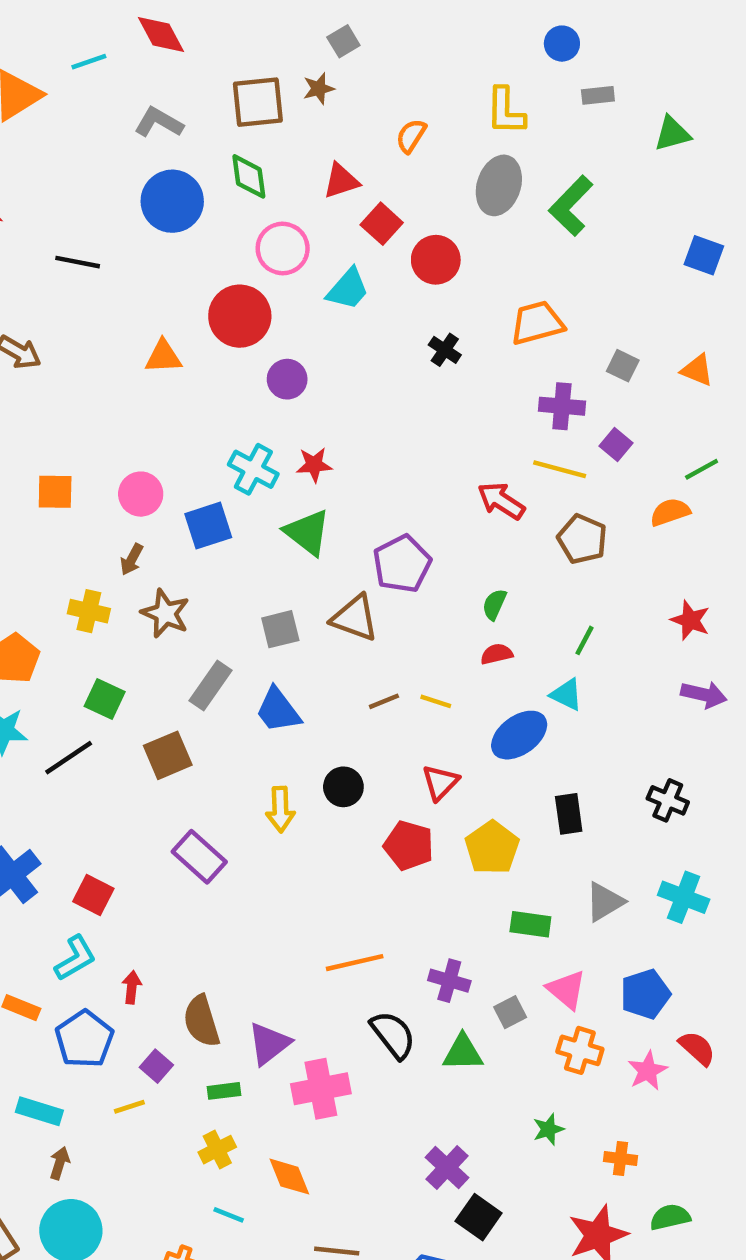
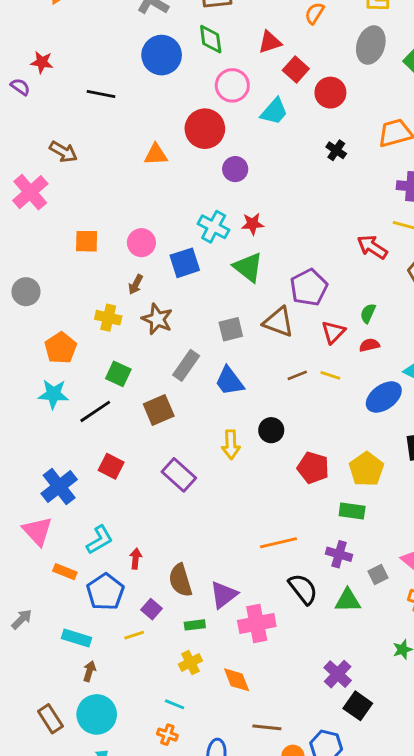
red triangle: (440, 782) -> (333, 332), moved
red square: (93, 895) -> (111, 466), moved
green rectangle: (530, 924) -> (352, 511), moved
cyan line: (229, 1215) -> (175, 704), moved

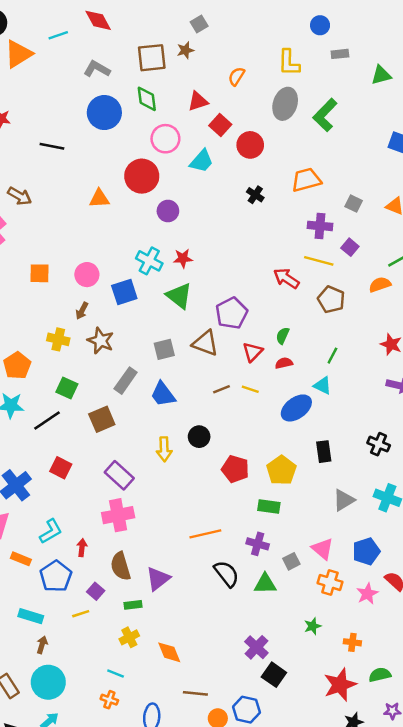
pink cross: (257, 624) -> (118, 515), moved

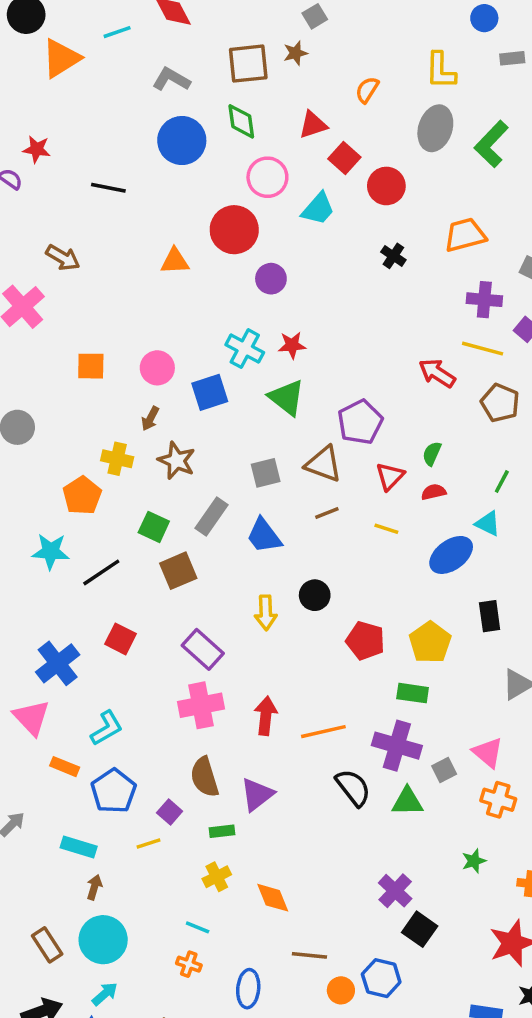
orange pentagon: (17, 366) -> (82, 496), moved
green square: (67, 388) -> (154, 527), moved
brown line: (222, 389) -> (327, 513), moved
purple cross: (258, 544) -> (397, 746), size x1.5
red arrow: (82, 548) -> (266, 716), moved, size x1.5

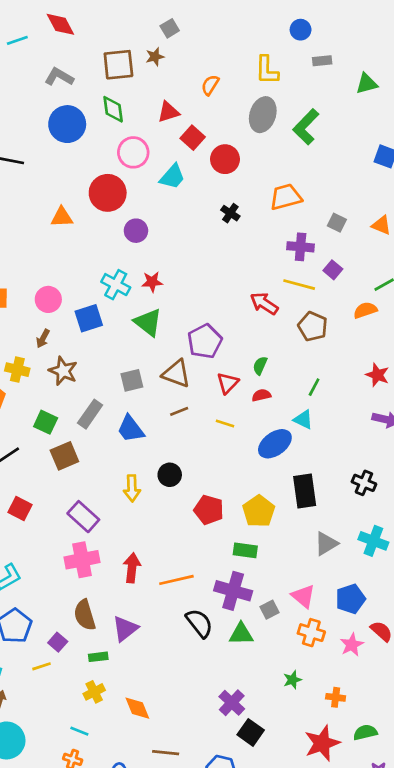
black rectangle: (490, 616) -> (305, 491), size x1.4

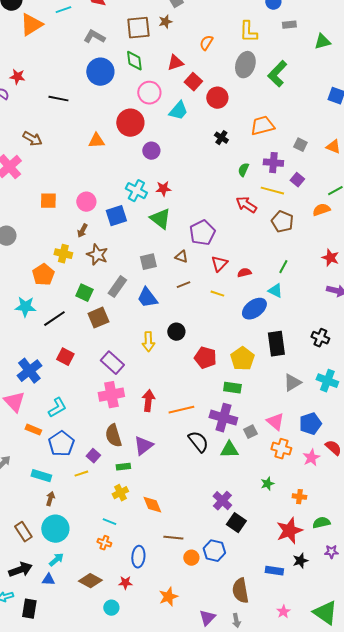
green semicircle: (260, 366) -> (243, 170), moved
brown triangle: (176, 374) -> (181, 257), size x0.6

